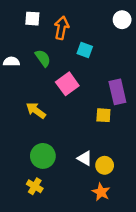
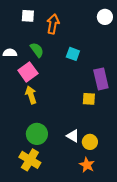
cyan square: (85, 50) -> (73, 54), moved
pink square: (67, 84) -> (28, 72), moved
yellow arrow: (36, 111) -> (31, 95), turned 36
yellow cross: (35, 186) -> (30, 160), size x1.5

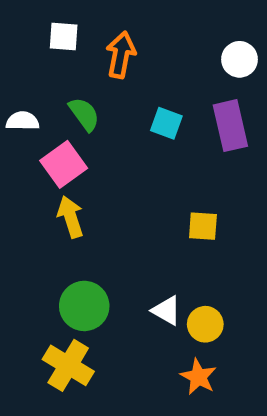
white circle: (105, 17) -> (240, 59), moved
purple rectangle: (101, 79) -> (230, 126), moved

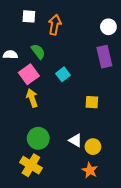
cyan square: (166, 123) -> (63, 74), moved, turned 32

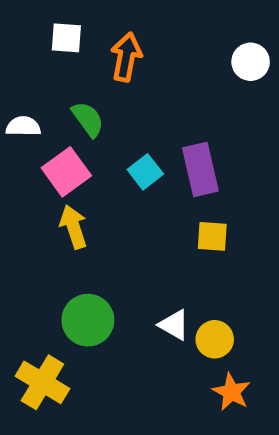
purple rectangle: (104, 57) -> (200, 169), moved
yellow cross: (31, 165) -> (42, 382), moved
orange star: (90, 170) -> (231, 392), moved

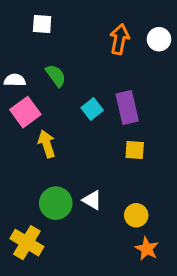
orange arrow: (126, 57) -> (119, 39), moved
pink square: (66, 172) -> (25, 112), moved
white triangle: (174, 325) -> (92, 200), moved

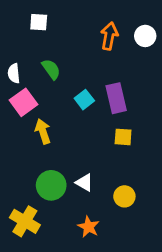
white semicircle: (15, 80) -> (14, 73), turned -96
orange star: (147, 249) -> (88, 227), moved

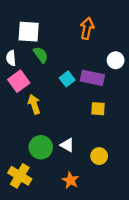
white square: (39, 22) -> (29, 32), moved, size x1.5
white circle: (145, 36) -> (116, 60), moved
purple rectangle: (116, 98) -> (92, 78), turned -65

